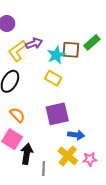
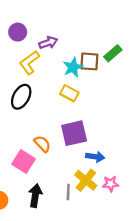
purple arrow: (34, 43) -> (48, 43), moved
orange semicircle: (17, 115) -> (42, 144), moved
black arrow: (27, 154) -> (35, 196), moved
gray line: (44, 169) -> (68, 192), moved

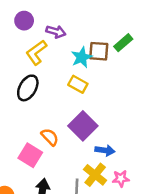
purple arrow: (48, 43) -> (56, 32), turned 36
purple square: (74, 133) -> (83, 126), turned -32

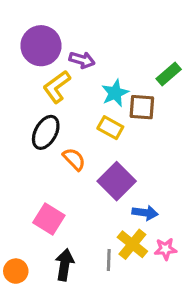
purple circle: (24, 21) -> (41, 46), size x1.6
brown square: (99, 51) -> (142, 107), moved
orange semicircle: (50, 137) -> (74, 159), moved

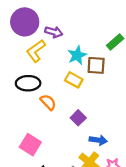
black ellipse: (46, 132) -> (28, 83), turned 60
purple square: (117, 181) -> (78, 118), size x0.6

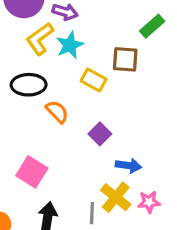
cyan star: (77, 55) -> (70, 45), moved

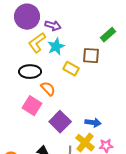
purple square: (100, 134) -> (60, 122), moved, size x1.5
pink square: (32, 172) -> (32, 106), moved

